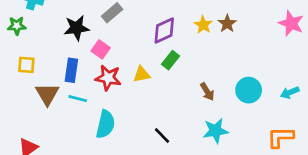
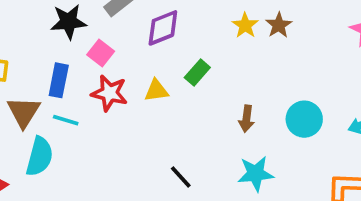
purple diamond: (164, 31) -> (163, 28), moved
brown arrow: (207, 92) -> (247, 119), turned 36
cyan semicircle: (105, 124) -> (39, 156), moved

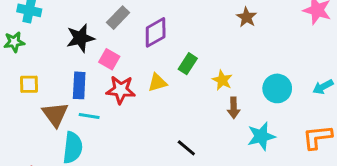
yellow star: (245, 25) -> (222, 80), moved
brown arrow: (247, 119) -> (234, 108), moved
cyan star: (256, 174) -> (261, 136), moved

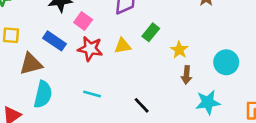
blue rectangle: (79, 85) -> (55, 41), turned -65
brown triangle: (55, 114) -> (31, 64), turned 45
cyan line: (89, 116) -> (92, 94), moved

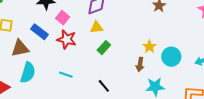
green rectangle: (151, 32) -> (104, 48), moved
yellow triangle: (123, 46) -> (97, 27), moved
yellow star: (179, 50) -> (149, 47), moved

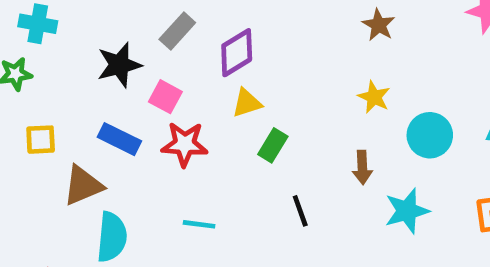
yellow star: (149, 47) -> (374, 97), moved
black line: (104, 86) -> (300, 211), moved, turned 32

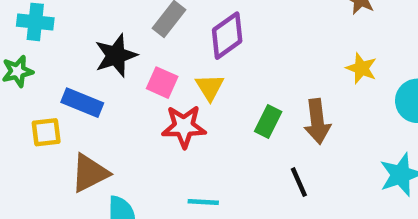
yellow triangle: (247, 103) -> (210, 87), moved, turned -40
blue rectangle: (119, 139) -> (82, 103), moved
brown arrow: (362, 167) -> (317, 121), moved, size x1.4

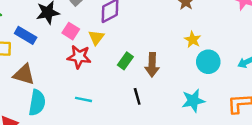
yellow star: (361, 68) -> (193, 40), moved
brown triangle: (90, 173) -> (24, 74), turned 35

